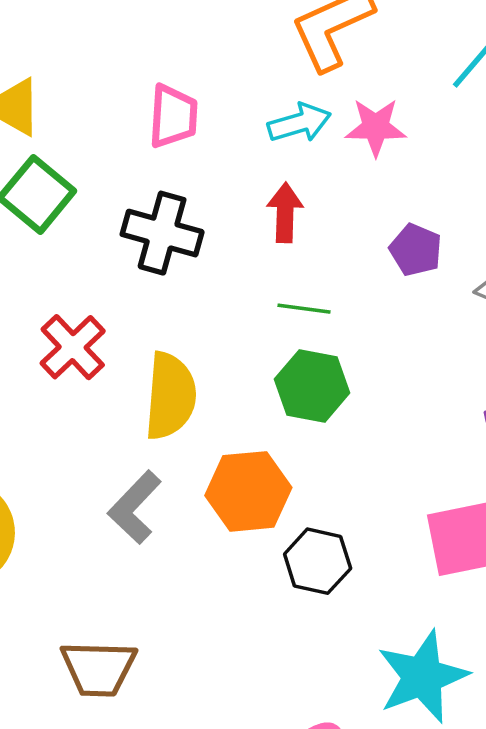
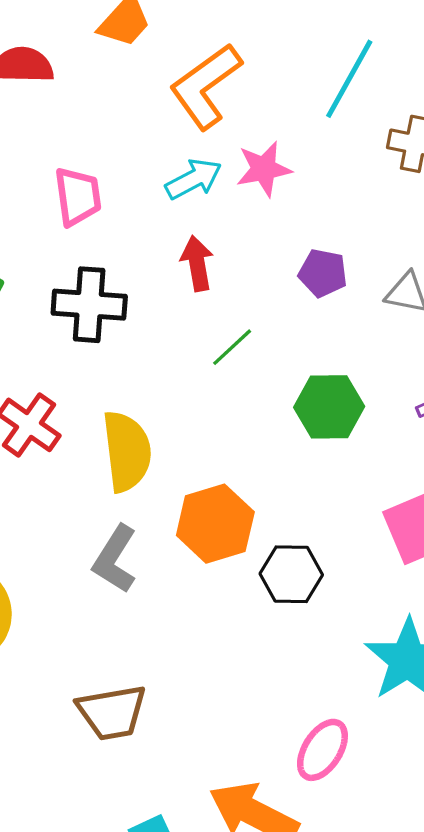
green line: (304, 309) -> (232, 347), turned -39
green hexagon: (312, 386) -> (329, 407), moved

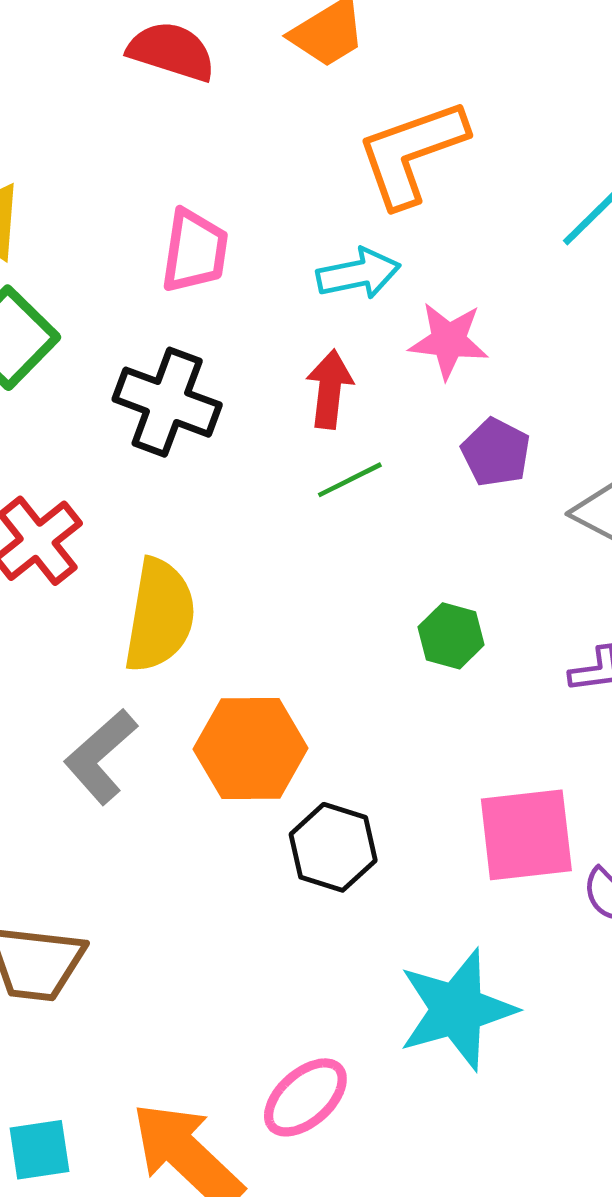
pink star: (264, 169) -> (449, 341), moved
green line: (232, 347) -> (350, 480), moved
green hexagon: (329, 407) -> (451, 636), size x0.7

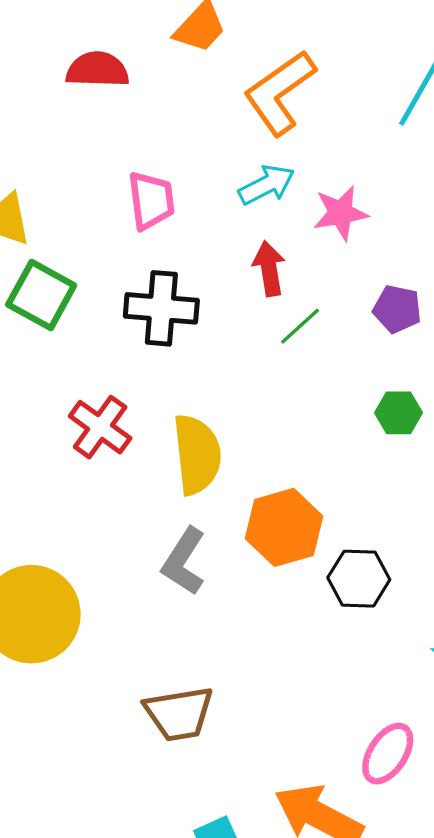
purple pentagon: (496, 452) -> (397, 309), moved

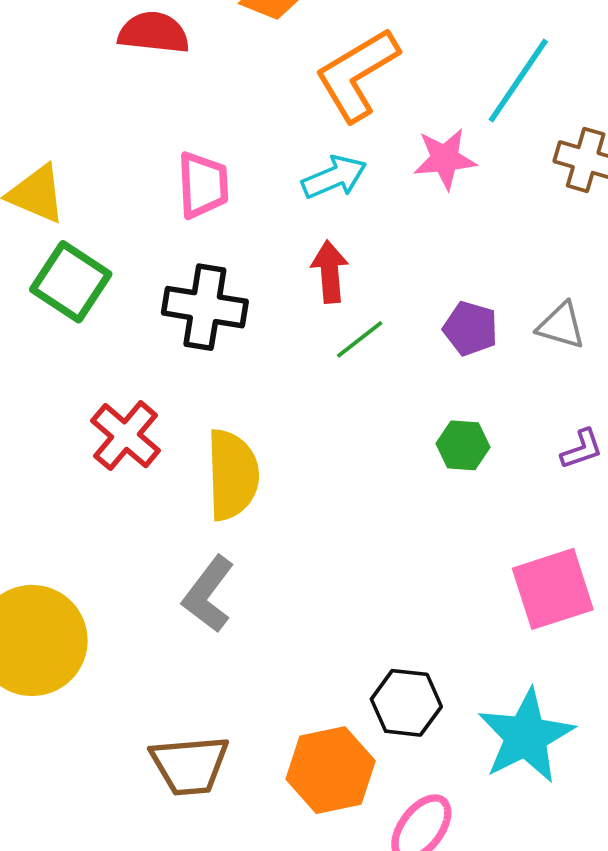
pink star: (341, 213) -> (445, 159), moved
orange hexagon: (284, 527) -> (331, 770), moved
black hexagon: (359, 579) -> (406, 703), moved

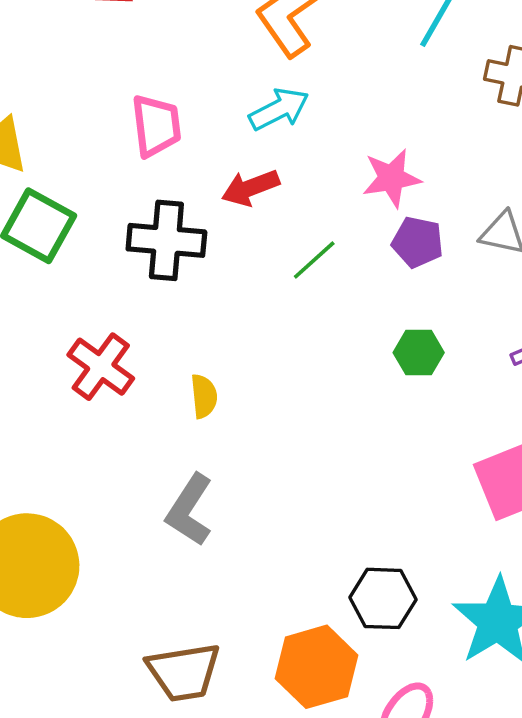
pink star: (445, 159) -> (392, 178), moved
red arrow: (330, 272) -> (250, 188), moved, turned -102
yellow semicircle: (232, 475) -> (204, 396), size x0.5

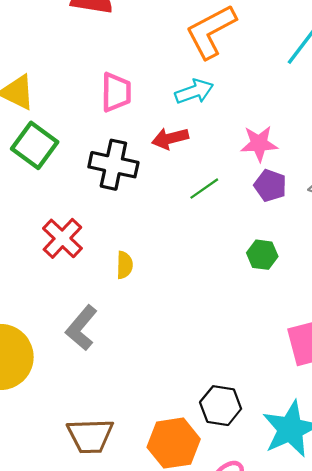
gray L-shape: (190, 510) -> (81, 328), moved

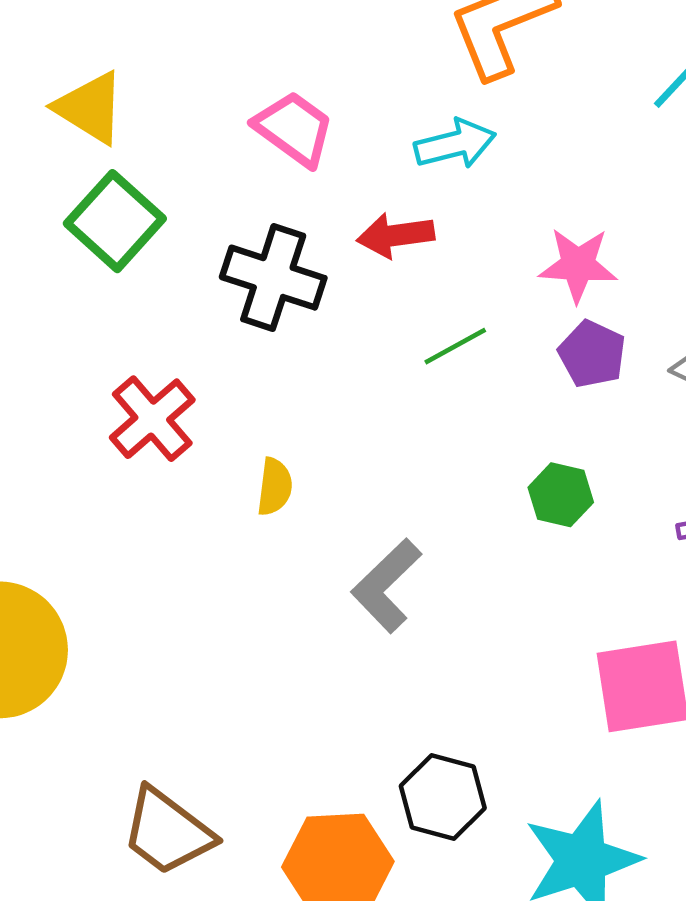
pink trapezoid: (116, 92) -> (294, 129), turned -60
gray L-shape: (81, 328) -> (386, 586), moved
brown trapezoid: (90, 436) -> (167, 832), turned 33

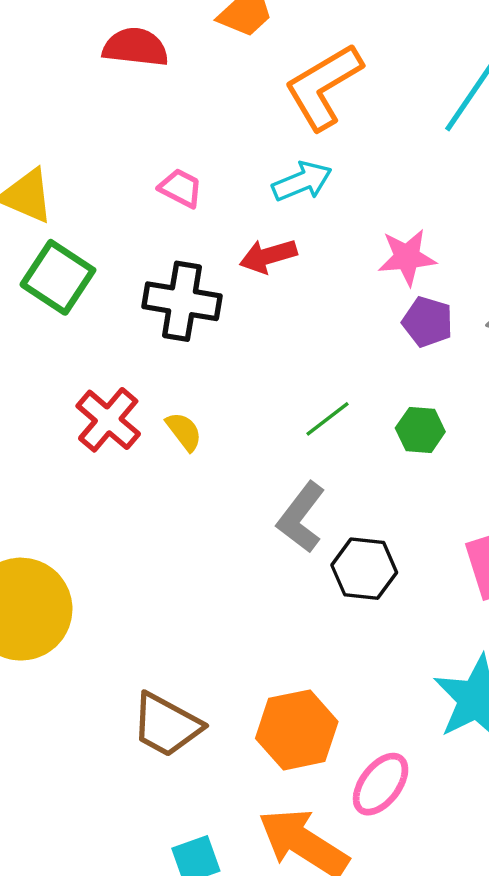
pink trapezoid: (294, 129) -> (181, 188), size x0.7
green line: (455, 346) -> (328, 419), moved
yellow semicircle: (275, 487) -> (184, 431), moved, turned -36
black hexagon: (443, 797) -> (364, 569), moved

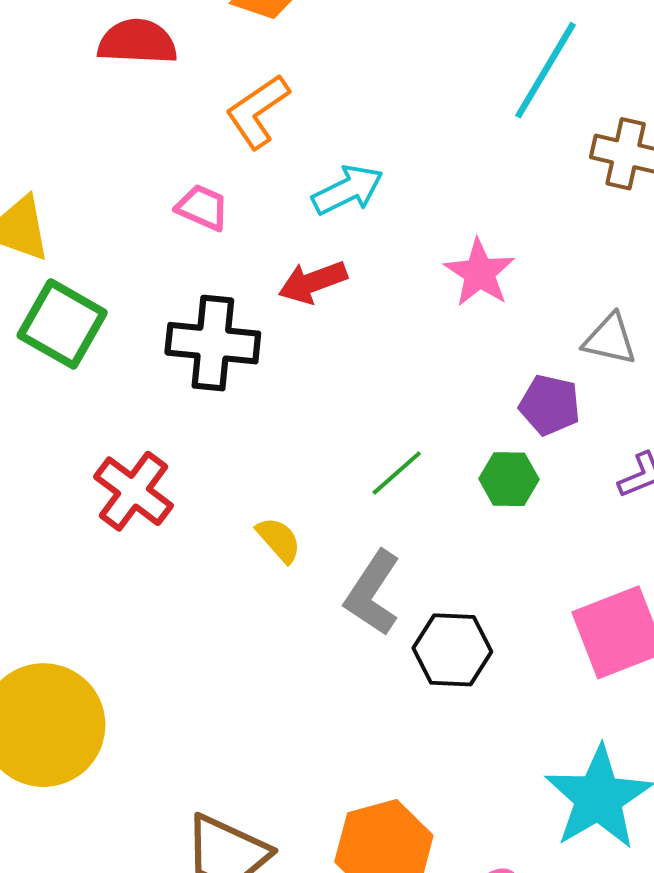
orange L-shape: (323, 86) -> (258, 111), moved, size x0.7
pink star: (407, 257) -> (479, 273), turned -30
purple pentagon: (428, 322) -> (550, 405), moved
yellow semicircle: (184, 431) -> (279, 540), moved

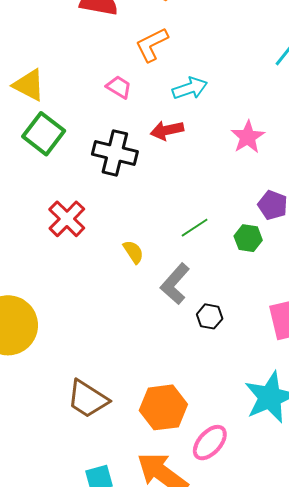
black hexagon: (452, 650) -> (210, 316), size x0.7

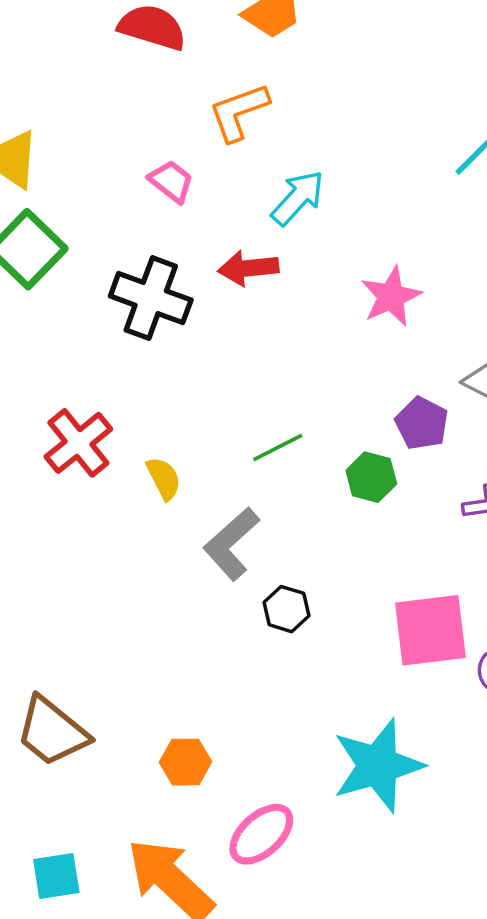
cyan arrow: (190, 88) -> (298, 198), turned -36
red cross: (67, 219) -> (78, 443), moved
orange hexagon: (163, 407) -> (186, 762), size x0.6

